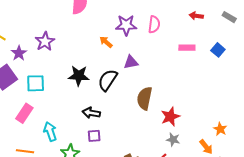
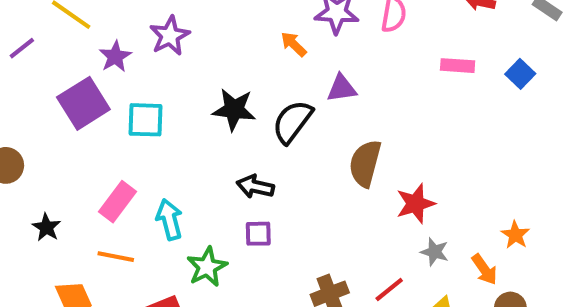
pink rectangle: (24, 113) -> (118, 202), moved
gray star: (173, 140) -> (435, 252), moved

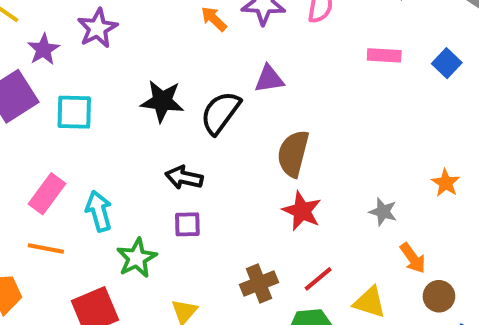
orange arrow: (294, 44) -> (214, 19), moved
red star: (415, 204) -> (302, 211), moved, turned -30
orange star: (515, 235) -> (446, 183), moved
gray star: (435, 252) -> (383, 212), moved

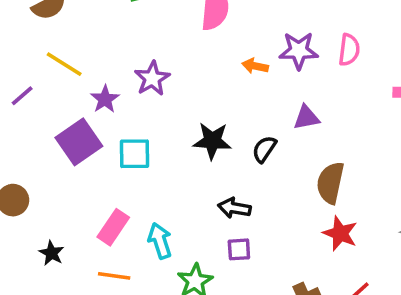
orange arrow: (214, 19) -> (255, 66), turned -30
black semicircle: (220, 113) -> (264, 149), size x0.7

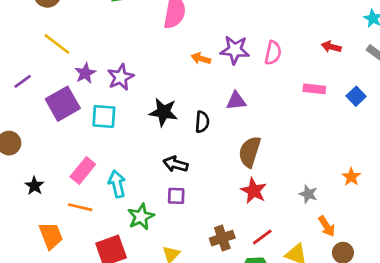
purple star: (152, 78) -> (121, 77), moved
purple line: (22, 96) -> (23, 81), moved
black semicircle: (264, 149) -> (202, 122), turned 145

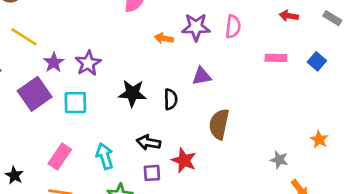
cyan arrow: (117, 184) -> (105, 156), moved
red star: (254, 191) -> (184, 160), moved

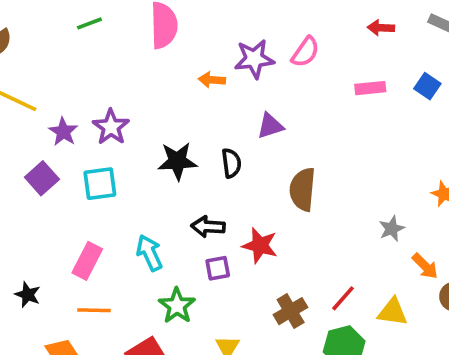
pink semicircle: (233, 27) -> (305, 52), turned 35
purple square: (35, 94) -> (42, 178), size x0.7
gray star: (279, 160) -> (392, 229), turned -30

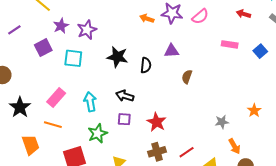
brown semicircle: (302, 189) -> (187, 77), moved, size x0.6
red star: (260, 246) -> (156, 122), moved
black star: (28, 295) -> (20, 107), size x1.5

